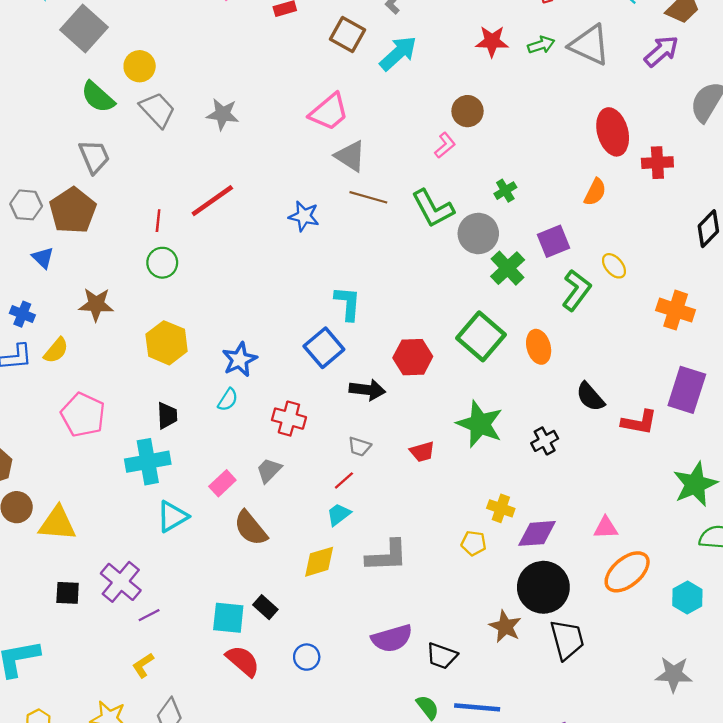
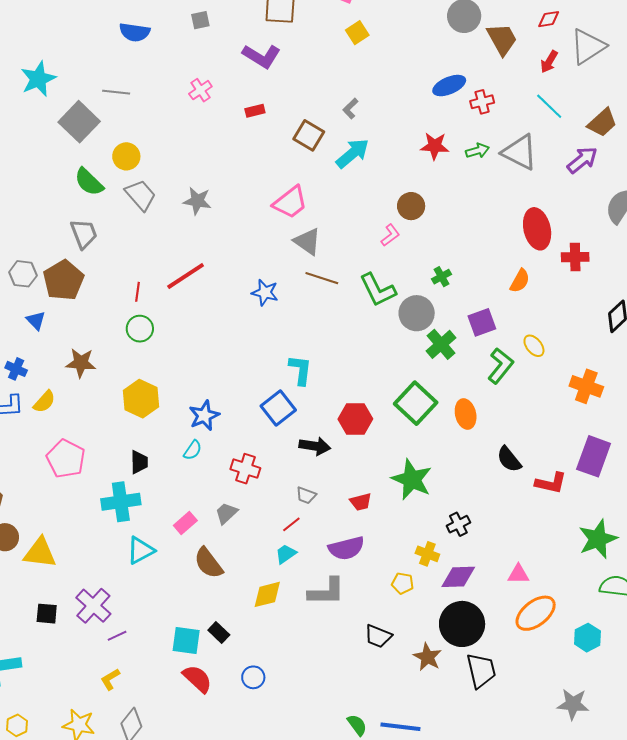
black cross: (545, 441) -> (458, 524), moved
purple semicircle: (392, 638) -> (346, 548), moved
black trapezoid: (442, 656) -> (378, 636), moved

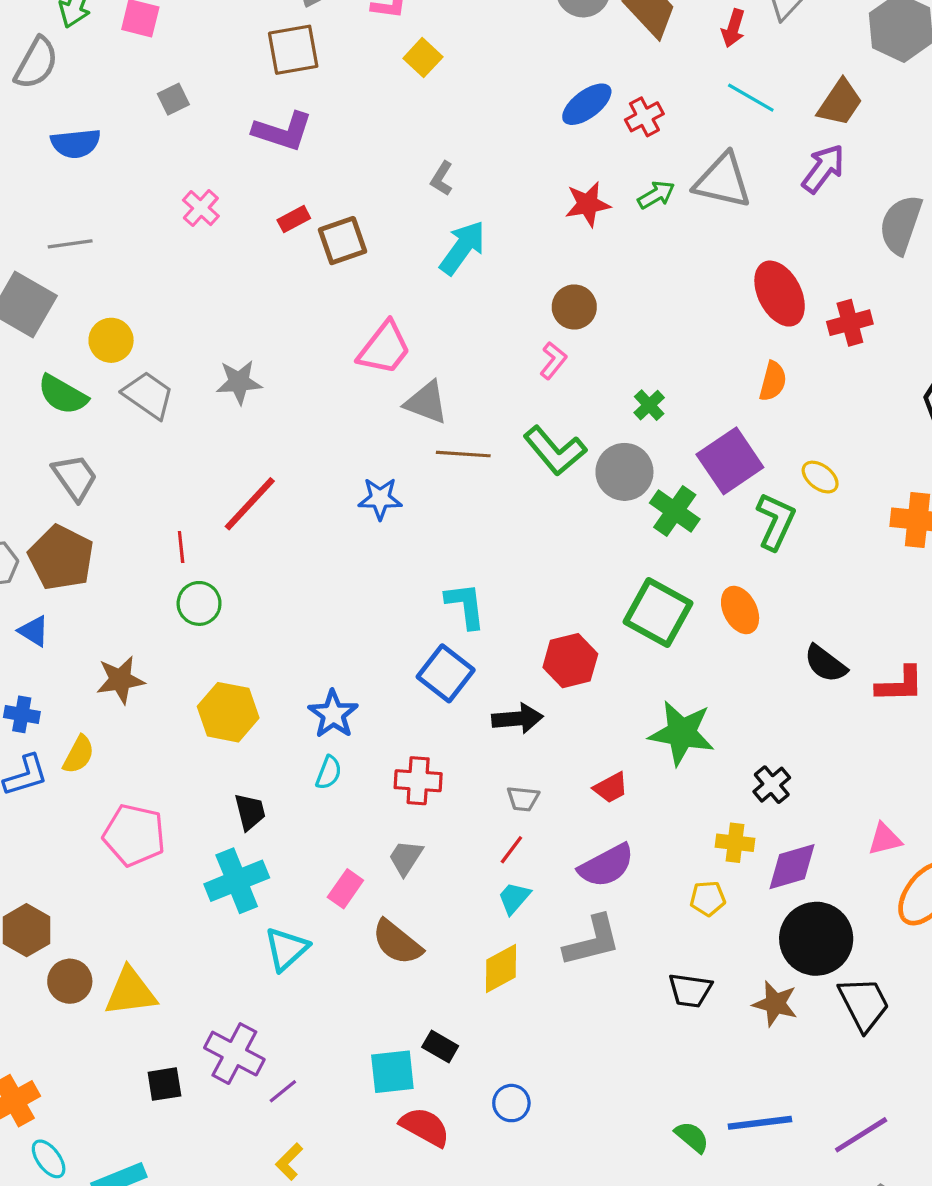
brown square: (309, 135) -> (342, 241), moved, turned -36
purple square: (482, 322) -> (730, 461), size x1.4

